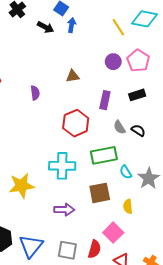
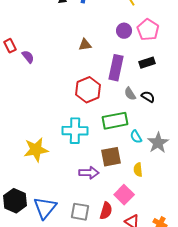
purple semicircle: (35, 93) -> (28, 57), moved, turned -32
purple rectangle: (105, 100) -> (116, 68), size x1.4
purple arrow: (64, 210) -> (89, 173), moved

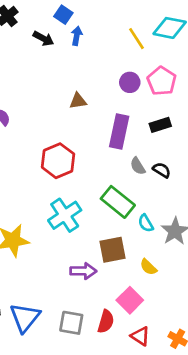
red hexagon: (88, 90) -> (58, 161), moved
green rectangle: (115, 121) -> (118, 202), turned 50
cyan cross: (75, 131) -> (65, 215), turned -35
yellow semicircle: (138, 170) -> (148, 267), turned -40

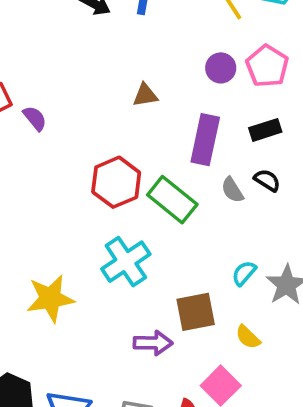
black semicircle: (162, 170) -> (267, 180), moved
green rectangle: (118, 202) -> (172, 200), moved
cyan semicircle: (146, 223) -> (244, 273), turned 72

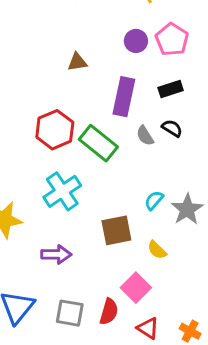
purple arrow: (153, 343) -> (56, 254), moved

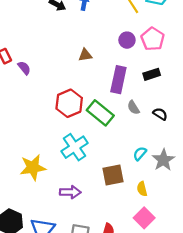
black semicircle: (172, 128) -> (160, 114), moved
yellow semicircle: (157, 250) -> (142, 189), turned 32
pink square: (136, 288) -> (144, 218), moved

